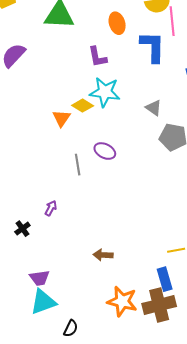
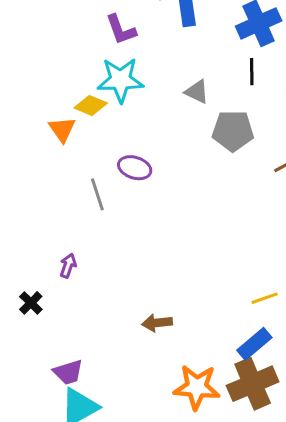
purple L-shape: (97, 57) -> (121, 30), moved
blue rectangle: (165, 279) -> (254, 344), turned 75

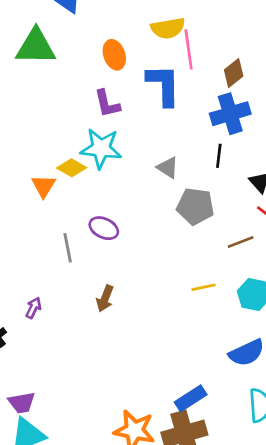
yellow line: (265, 298) -> (204, 287), moved
brown arrow: (157, 323) -> (105, 298), moved, turned -70

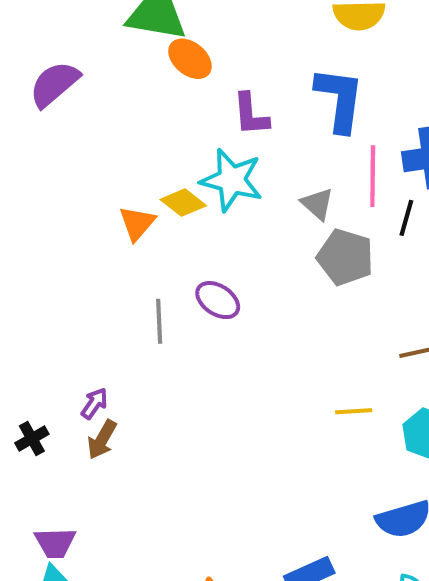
pink line: (189, 49) -> (373, 176), moved
orange ellipse: (114, 55) -> (190, 59), moved, turned -40
gray triangle: (168, 167) -> (317, 204), moved
gray pentagon: (195, 206) -> (345, 257), moved
brown arrow: (105, 298) -> (102, 440), moved

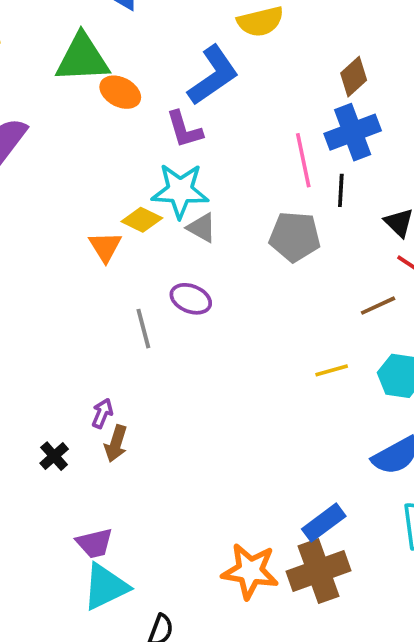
blue L-shape: (340, 99) -> (213, 75), moved, turned 60
gray triangle: (317, 204) -> (202, 228), moved

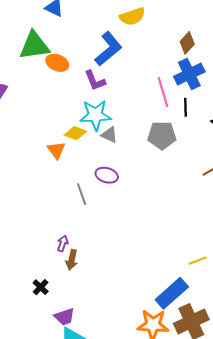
yellow line: (332, 370) -> (198, 261), moved
black cross: (54, 456) -> (41, 287), moved
blue rectangle: (324, 523) -> (172, 293), moved, size x1.4

